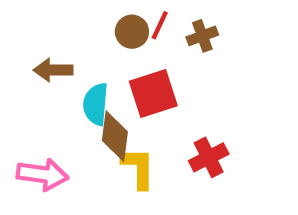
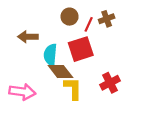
red line: (160, 25) -> (89, 24), moved
brown diamond: (115, 136) -> (61, 72), turned -45

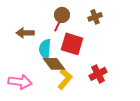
red line: (89, 24) -> (58, 25), moved
red square: (81, 49) -> (72, 44), turned 35
yellow L-shape: (73, 88) -> (65, 79), turned 40

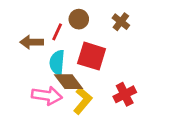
brown cross: (95, 17) -> (121, 22), turned -32
red line: (58, 25) -> (57, 32), moved
pink arrow: (20, 82) -> (47, 96), moved

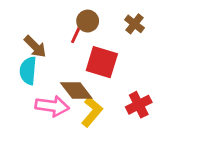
red line: (57, 32) -> (76, 34), moved
brown arrow: (32, 42) -> (35, 47), turned -135
cyan semicircle: (57, 62) -> (28, 71), moved

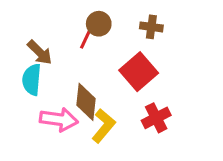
brown cross: (134, 24) -> (151, 27), turned -30
red square: (102, 62) -> (139, 72), moved, turned 32
brown diamond: (76, 91) -> (86, 102), turned 44

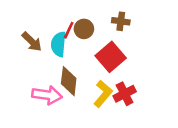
brown circle: (99, 24) -> (84, 29), moved
cyan semicircle: (32, 80) -> (58, 44), moved
yellow L-shape: (104, 126) -> (103, 94), moved

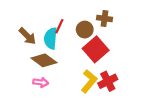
brown circle: (84, 29) -> (85, 30), moved
brown diamond: (69, 81) -> (44, 60), moved, turned -60
pink arrow: (47, 95) -> (41, 82), size x0.6

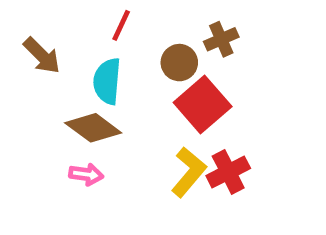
brown cross: (105, 19) -> (221, 39), turned -32
red line: (59, 26) -> (121, 25), moved
brown arrow: (27, 36) -> (42, 56), moved

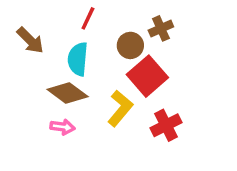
yellow L-shape: (189, 172) -> (120, 108), moved

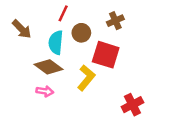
brown circle: (130, 45) -> (81, 33), moved
red square: (147, 76) -> (106, 55), turned -32
red cross: (166, 125) -> (132, 105), moved

